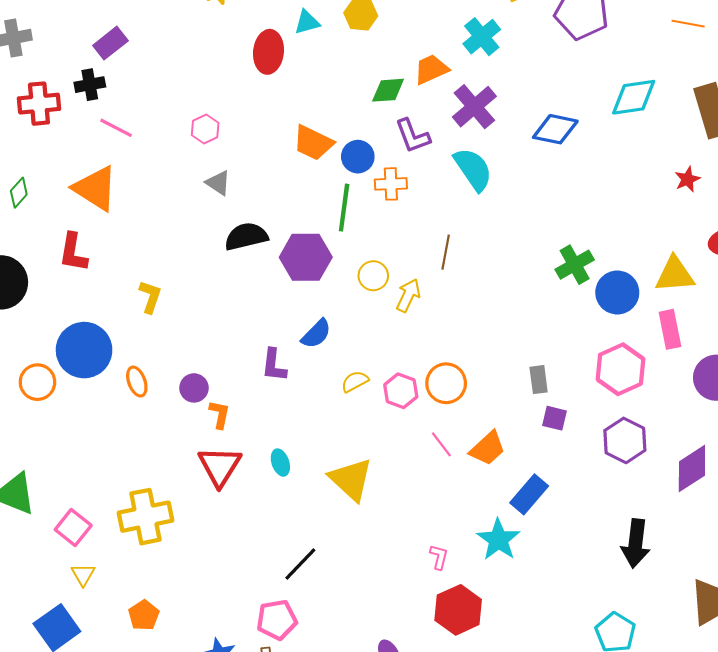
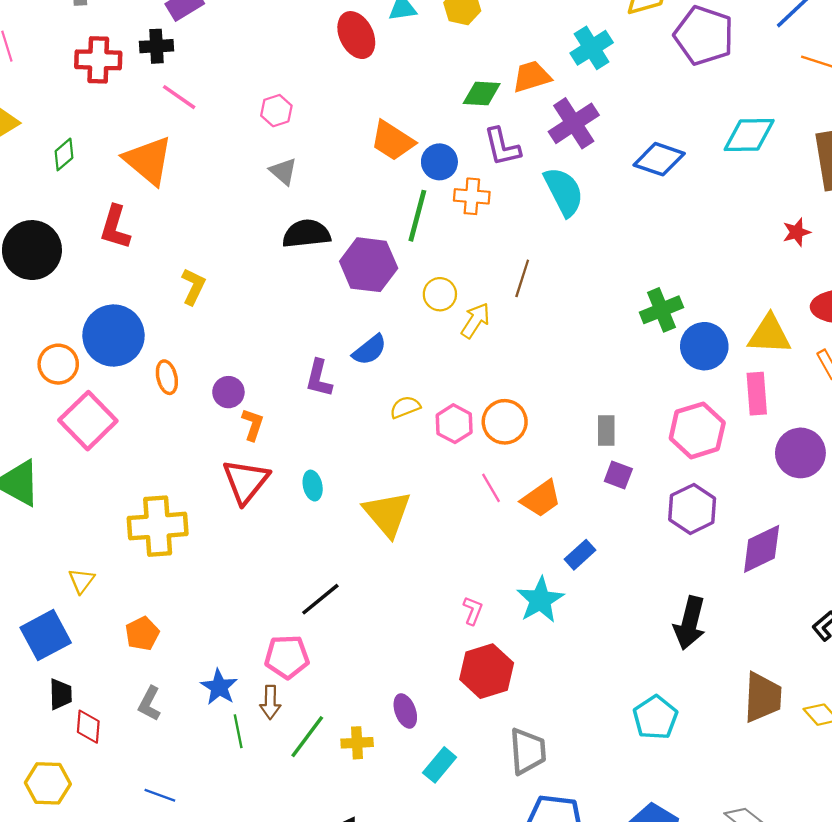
red ellipse: (268, 52) -> (356, 35), turned -39
blue rectangle: (529, 494) -> (580, 555), size x0.7
pink square: (73, 528) -> (88, 421), moved, size x1.4

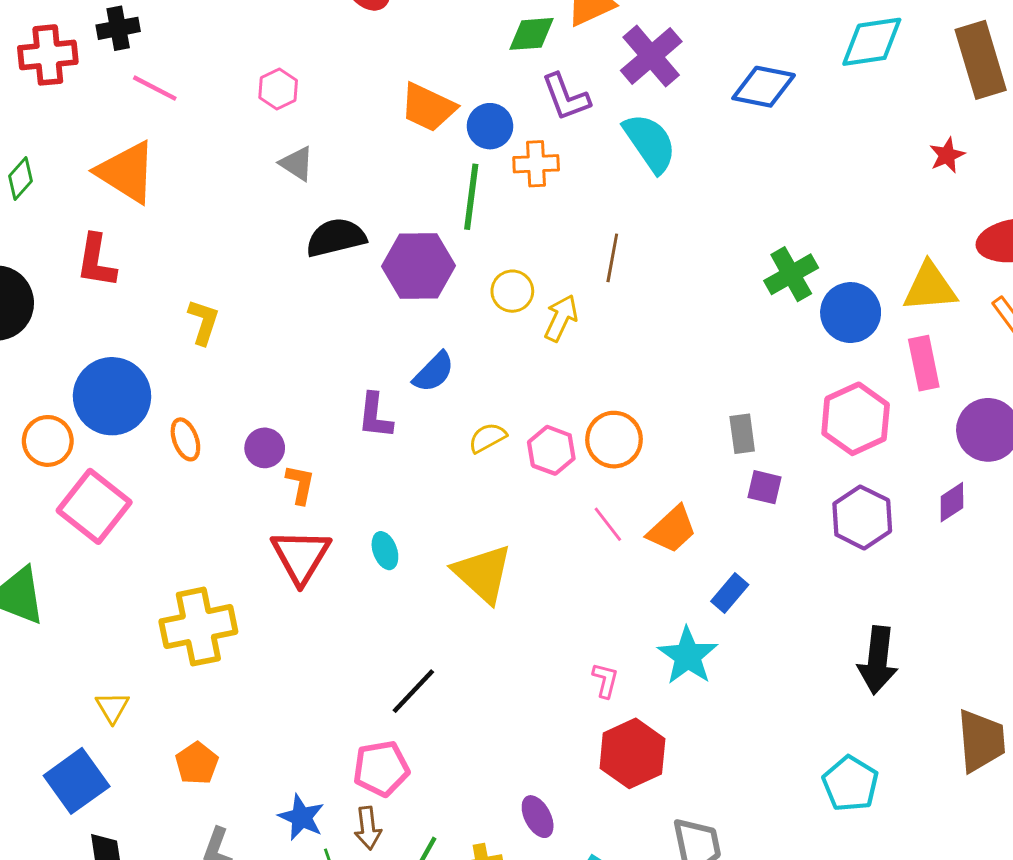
purple diamond: (762, 549) -> (952, 502), moved, size x0.6

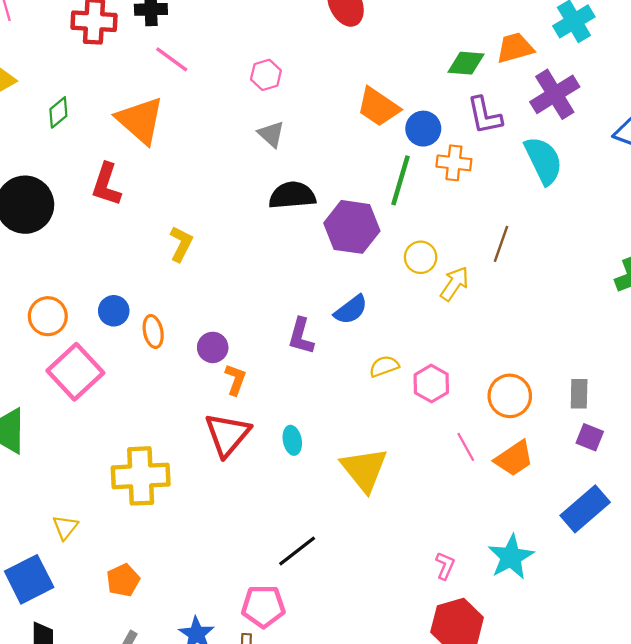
blue circle: (112, 396) -> (114, 311), moved, size x0.5
orange circle: (614, 440) -> (510, 396), moved
blue rectangle: (730, 593) -> (585, 509), moved, size x1.6

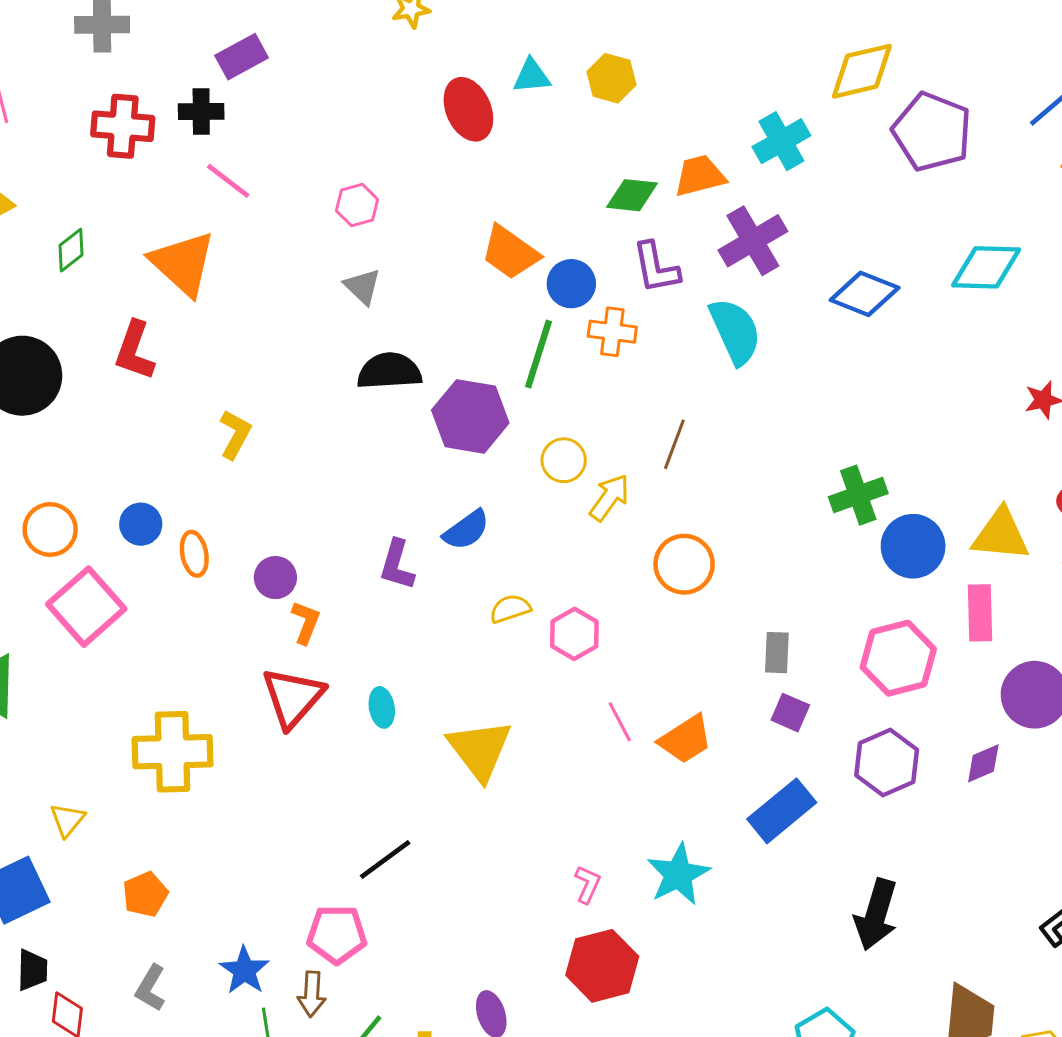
orange circle: (510, 396) -> (684, 564), moved

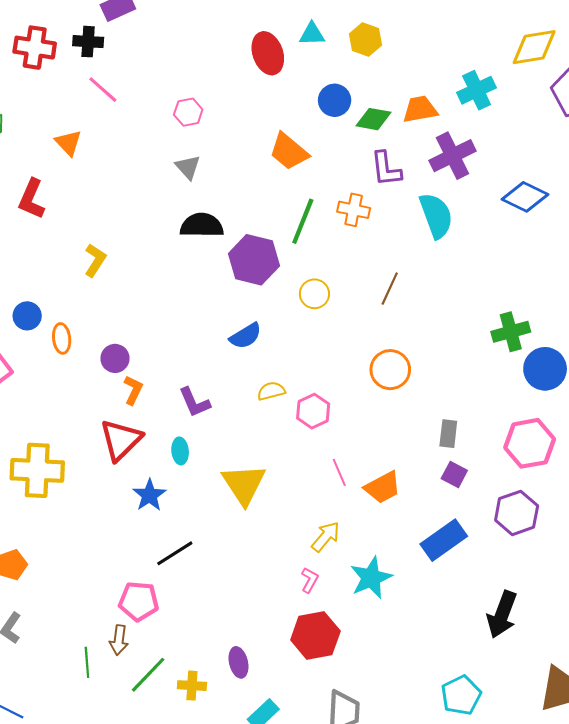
orange triangle: (183, 263) -> (68, 143), size x0.6
blue circle: (571, 284) -> (335, 100), moved
yellow arrow: (609, 497) -> (326, 537), moved
purple L-shape: (397, 565) -> (194, 402), moved, turned -44
blue star: (244, 970) -> (149, 495), moved

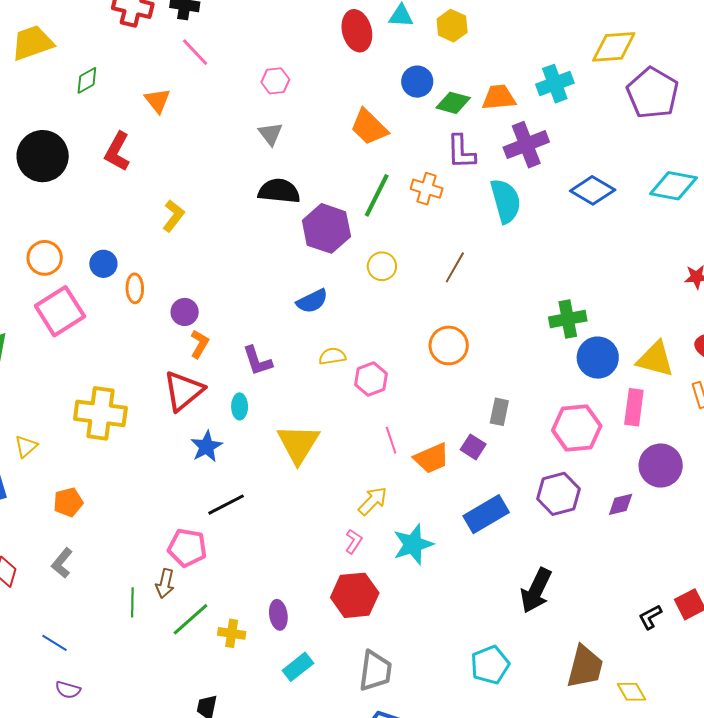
purple square: (454, 475) -> (473, 447), moved

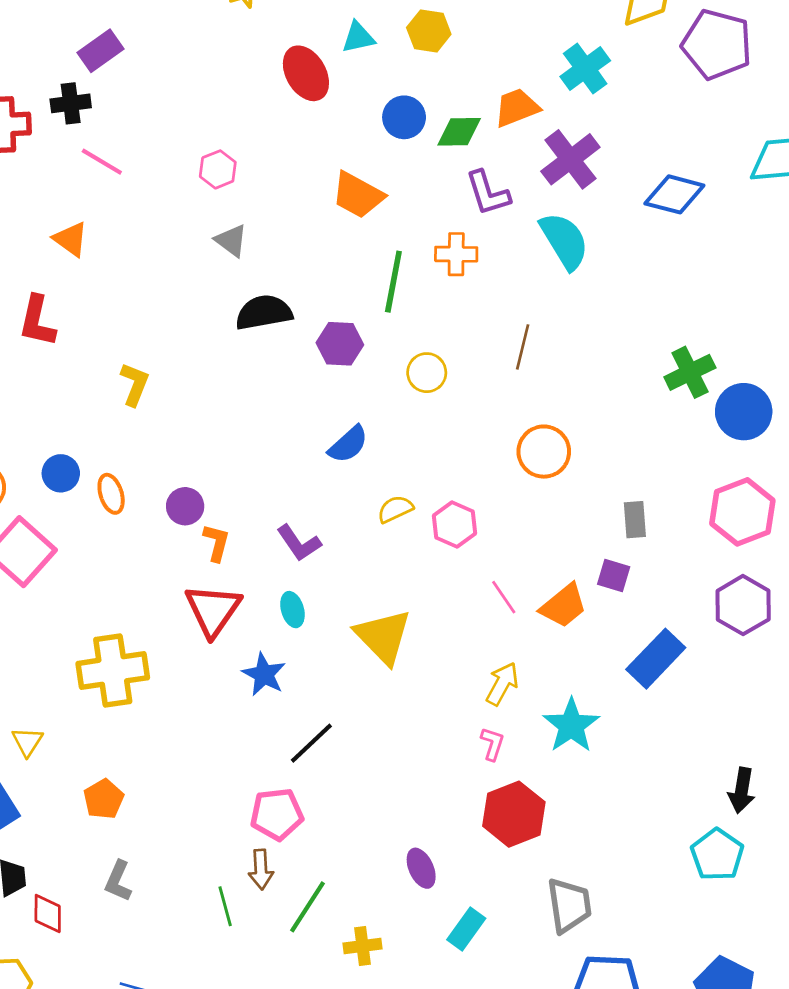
purple hexagon: (326, 228) -> (340, 344), size x0.7
black arrow: (536, 590) -> (742, 790), moved, size x0.7
yellow cross: (232, 633) -> (363, 946), moved

